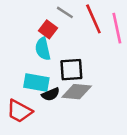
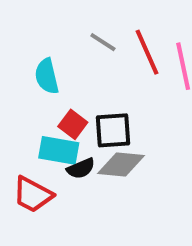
red square: (48, 29) -> (73, 124), moved
cyan semicircle: (43, 49) -> (47, 76), moved

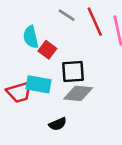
red square: (73, 124) -> (47, 50), moved
black semicircle: (81, 168) -> (58, 124), moved
red trapezoid: (33, 195) -> (19, 92), moved, turned -44

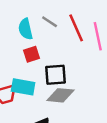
cyan semicircle: (31, 37) -> (25, 29), moved
red square: (47, 50) -> (31, 54), turned 35

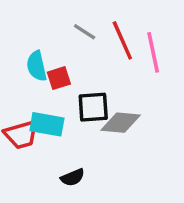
cyan semicircle: (25, 29) -> (37, 66), moved
gray diamond: (60, 95) -> (121, 123), moved

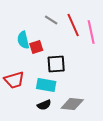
gray diamond: (121, 123) -> (72, 104), moved
cyan rectangle: (47, 124) -> (46, 85), moved

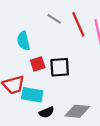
red square: (36, 47) -> (38, 64), moved
cyan rectangle: (46, 85) -> (32, 95), moved

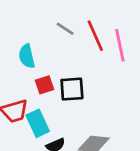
cyan rectangle: (32, 95) -> (38, 123), turned 55

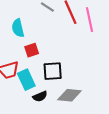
black square: (72, 89) -> (53, 71), moved

